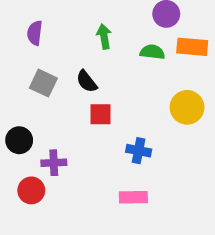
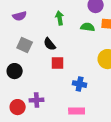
purple semicircle: (35, 33) -> (20, 16), turned -112
black circle: (19, 140) -> (15, 71), moved
purple cross: (54, 163) -> (37, 100), moved

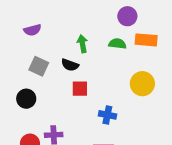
green arrow: (60, 18) -> (82, 44), moved
black semicircle: (50, 44) -> (70, 65), turned -32

